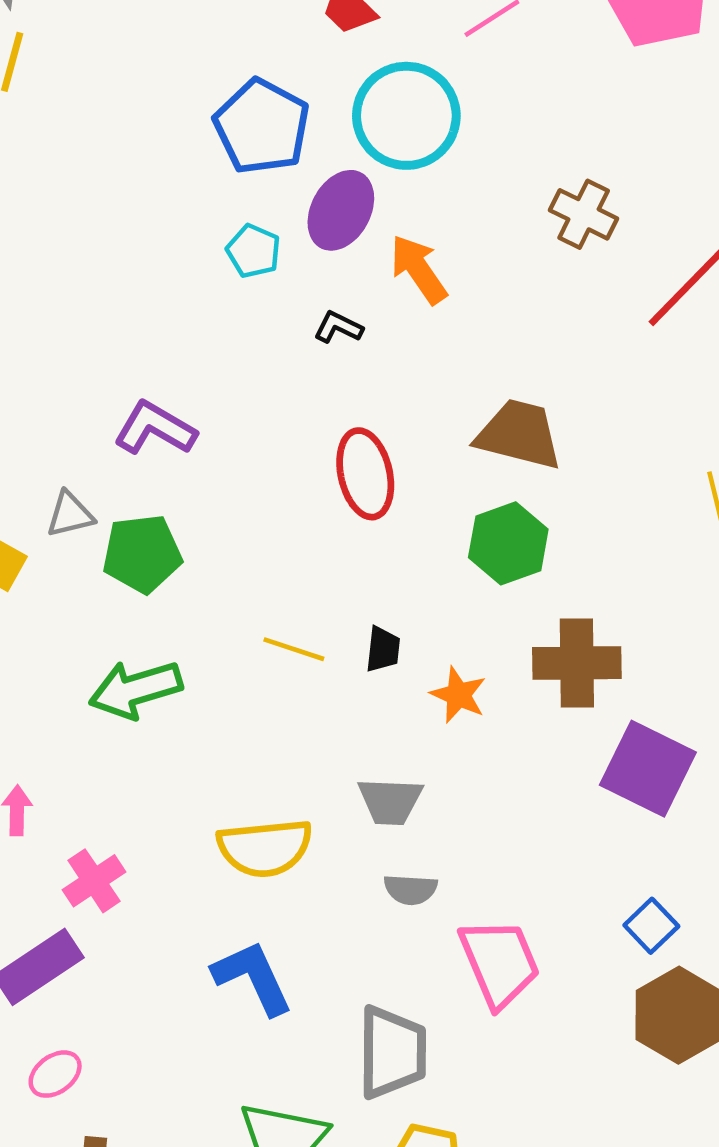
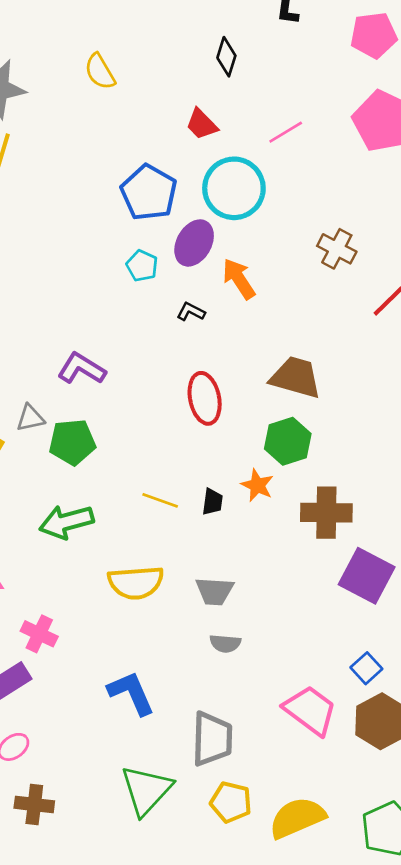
orange star: (458, 695) -> (257, 485), moved
yellow semicircle: (265, 848) -> (136, 583), moved
pink cross: (94, 881) -> (39, 634), turned -32
pink trapezoid: (499, 963) -> (310, 710), moved, turned -32

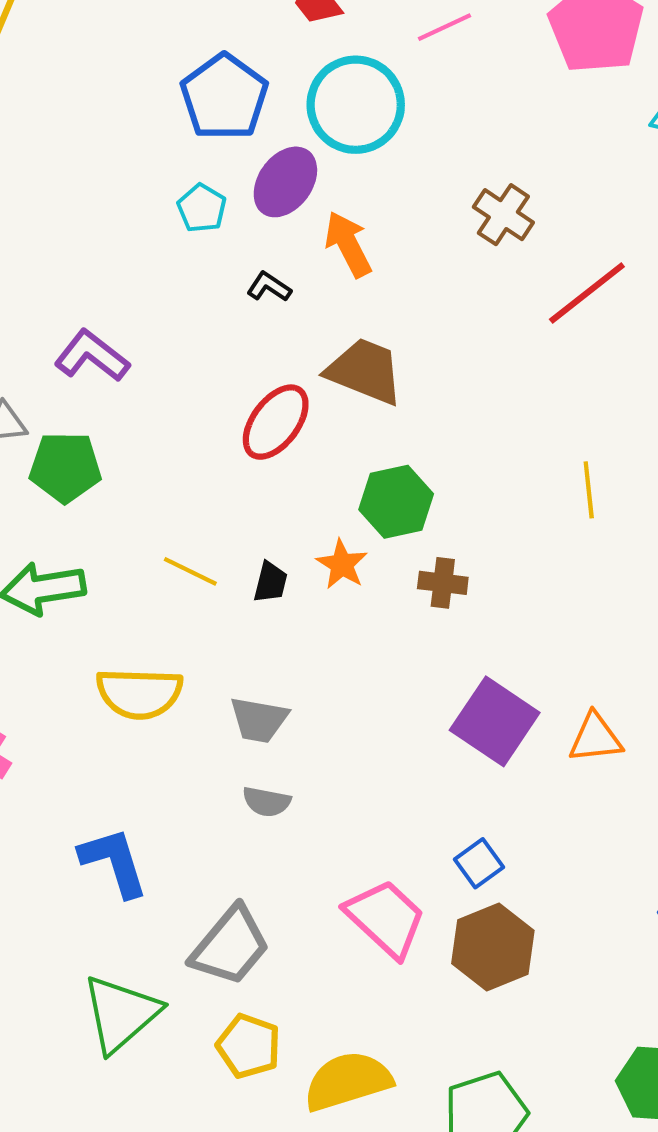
brown trapezoid: (296, 377) -> (365, 371), moved
red ellipse: (205, 398) -> (276, 422), turned 42
brown cross: (326, 513) -> (443, 583), moved, size x0.6
gray trapezoid: (212, 739) -> (230, 946), turned 32

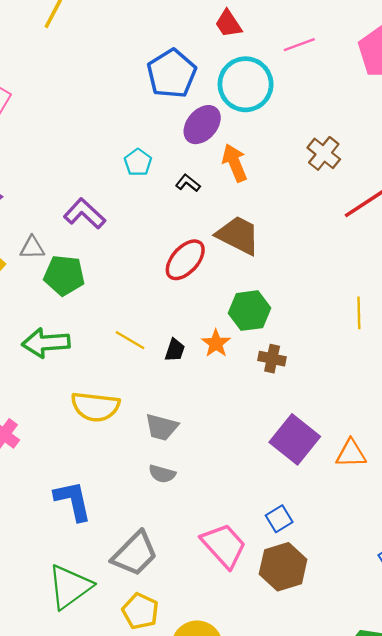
cyan pentagon: (202, 208) -> (138, 162), moved

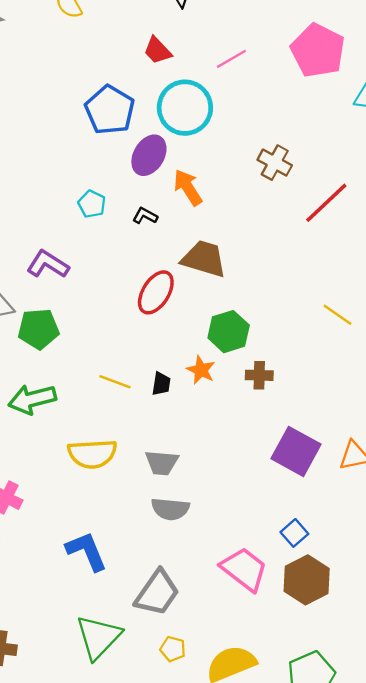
yellow line: (359, 313) -> (337, 315), turned -44
gray semicircle: (162, 474) -> (170, 509), size x1.4
yellow pentagon: (140, 611) -> (173, 649), size x0.7

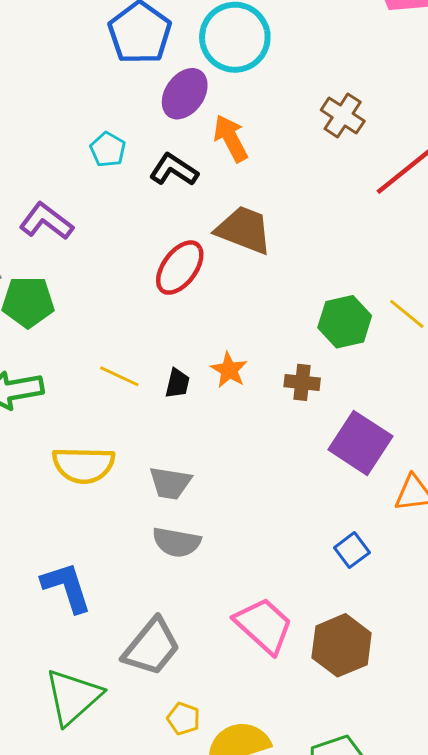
black L-shape: (145, 216) -> (174, 170), size x1.5
green hexagon: (229, 332) -> (345, 322), moved
purple square: (296, 451) -> (360, 443), moved
blue square: (294, 533) -> (352, 550), moved
yellow pentagon: (173, 649) -> (184, 719), moved

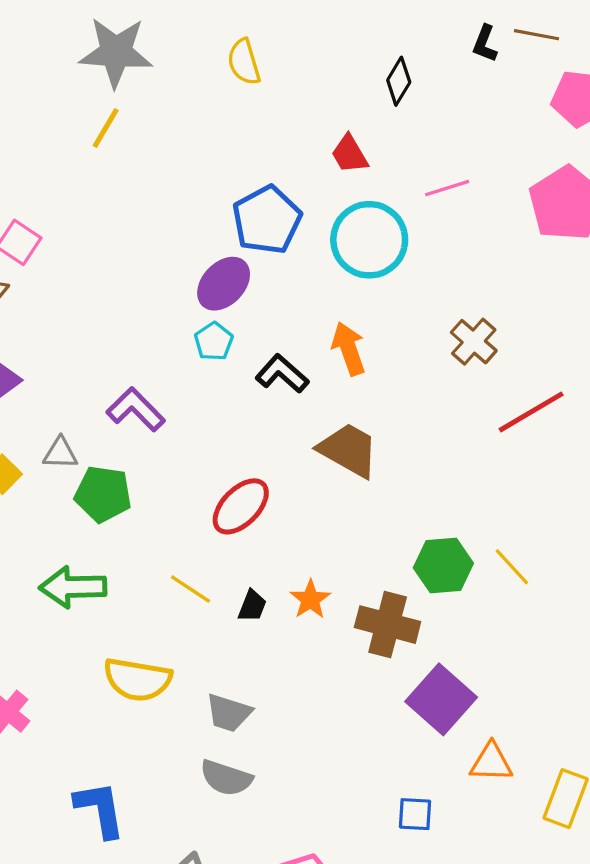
purple ellipse: (185, 94) -> (224, 284), moved
red ellipse: (180, 268) -> (241, 506), moved
brown cross: (302, 382) -> (388, 625), size x1.6
blue square: (352, 550) -> (415, 814), turned 32

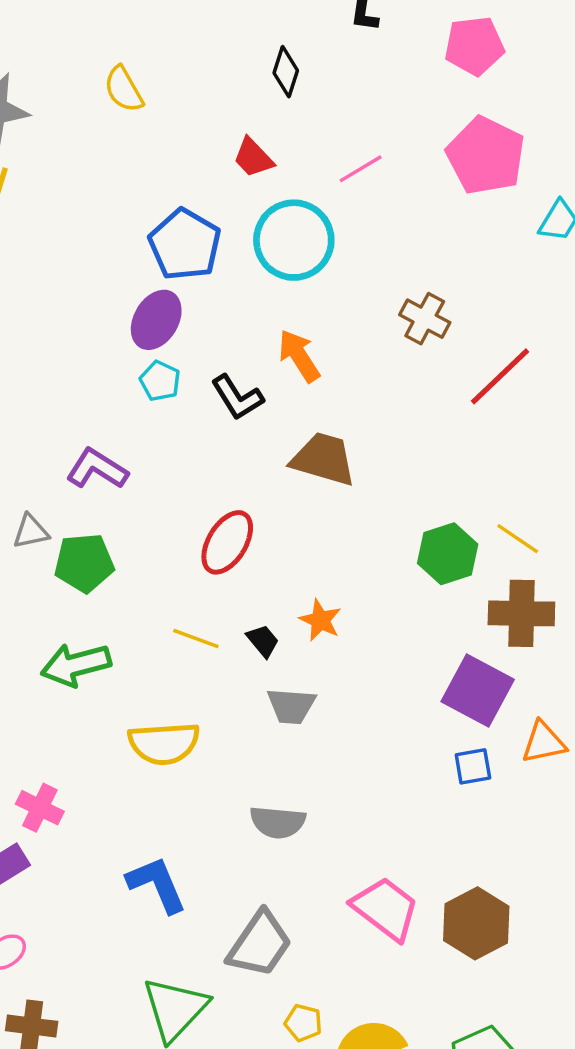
black L-shape: (282, 374) -> (237, 397), turned -150
black trapezoid: (252, 606) -> (263, 641), turned -48
brown cross: (388, 625) -> (521, 613), moved
gray trapezoid: (229, 713) -> (291, 706), moved
blue square: (415, 814) -> (473, 766), moved

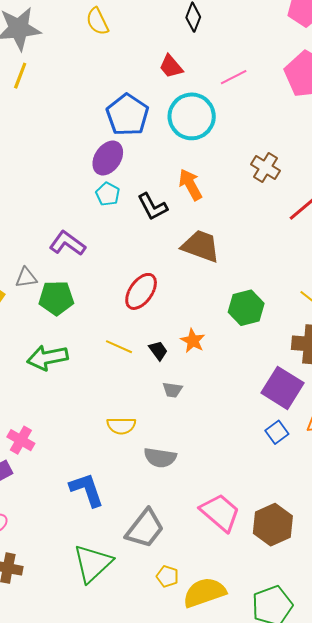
green hexagon: (448, 554) -> (246, 308), moved
gray trapezoid: (291, 706) -> (172, 390), size x0.7
yellow semicircle: (164, 743) -> (121, 426), moved, size x0.7
blue square: (473, 766) -> (277, 432), turned -30

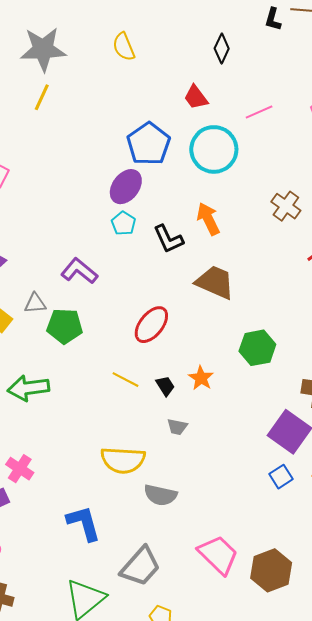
green arrow: (47, 358) -> (28, 388), moved
yellow semicircle: (121, 426) -> (123, 460), size x1.5

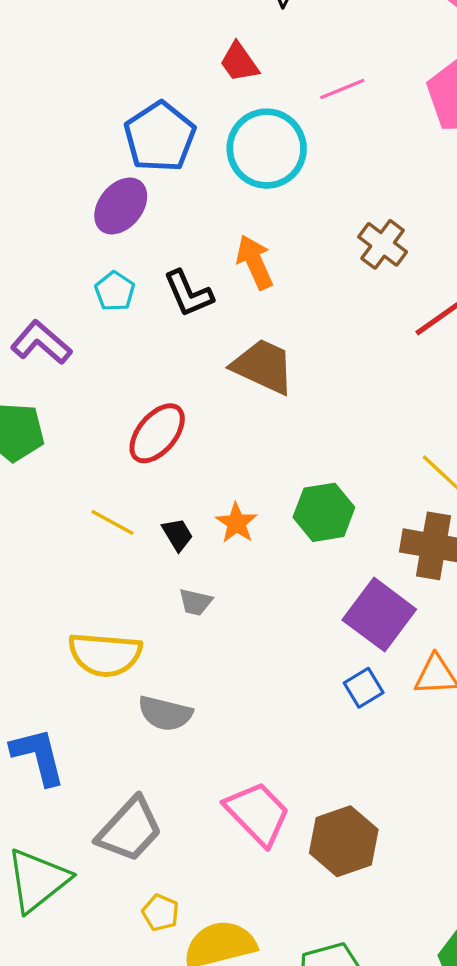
cyan pentagon: (124, 223) -> (115, 291), moved
green hexagon: (257, 348) -> (324, 512), moved

